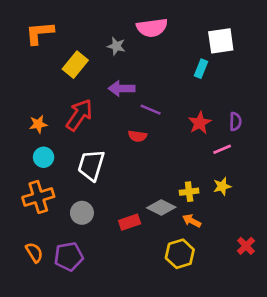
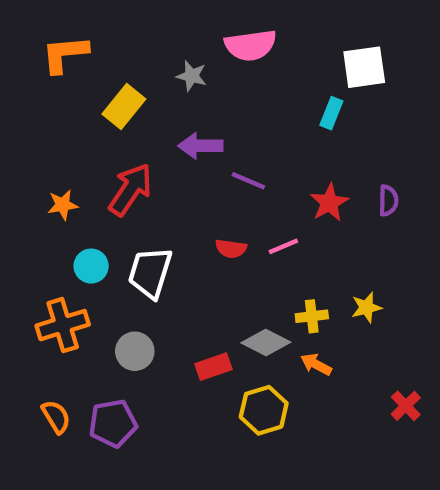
red semicircle: (137, 136) -> (231, 249), moved
pink line: (222, 149) -> (283, 246), moved
cyan circle: (44, 157) -> (91, 266), moved
yellow hexagon: (180, 254) -> (264, 410), moved

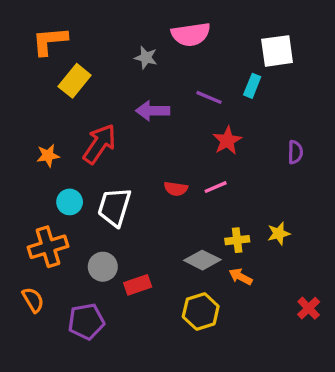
yellow rectangle: (124, 107) -> (75, 81), moved
purple line: (248, 181) -> (209, 97), moved
red star: (329, 203) -> (227, 141), moved
red rectangle: (213, 367) -> (138, 285), moved
orange semicircle: (56, 417) -> (33, 300), moved

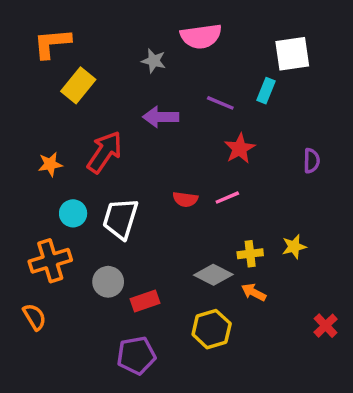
purple pentagon: (86, 321) -> (136, 355), moved

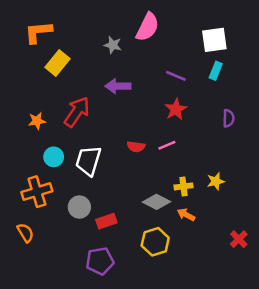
pink semicircle: (201, 36) -> (148, 27), turned -56
cyan rectangle: (266, 91) -> (216, 71), moved
purple line: (220, 103) -> (176, 76), moved

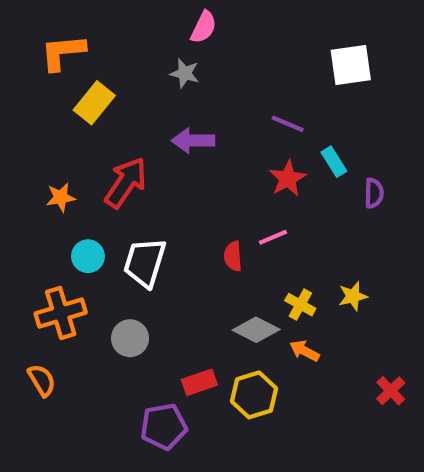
pink semicircle: (148, 27) -> (204, 27), moved, size x0.7
cyan rectangle: (216, 71) -> (334, 162), moved, turned -54
red semicircle: (136, 147) -> (233, 256), moved, turned 78
yellow cross: (184, 186) -> (300, 305), turned 36
red rectangle: (106, 221) -> (199, 382), moved

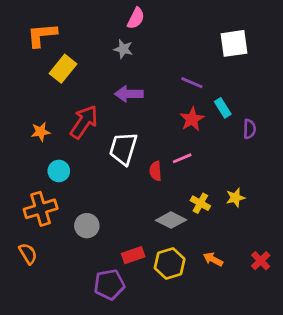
white trapezoid: (145, 263) -> (123, 149), moved
orange arrow: (304, 351) -> (213, 259), moved

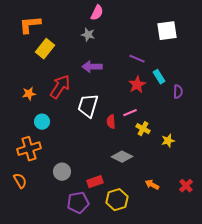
yellow cross: (200, 203) -> (143, 129), moved
gray circle: (87, 226) -> (62, 172), moved
yellow hexagon: (170, 264) -> (117, 200), moved

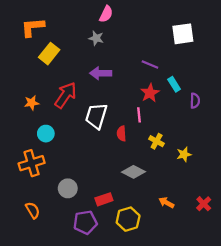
pink line: (130, 113) -> (139, 115), moved, turned -72
orange semicircle: (20, 181) -> (33, 210), moved

